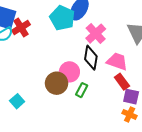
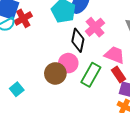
black diamond: (91, 58) -> (78, 40), moved
green rectangle: (82, 90) -> (91, 75), moved, size x1.6

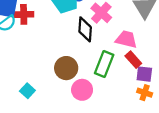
red cross: (23, 18) -> (24, 14), turned 36
pink circle: (68, 63) -> (82, 90), moved

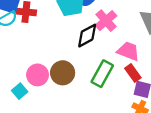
black diamond: (85, 29) -> (87, 36), turned 50
pink circle: (82, 90) -> (38, 75), moved

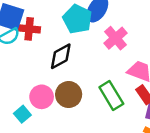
black diamond: (87, 36) -> (61, 56), moved
green rectangle: (102, 74) -> (111, 95), turned -60

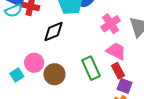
pink cross: (115, 38) -> (111, 24), moved
brown circle: (69, 95) -> (54, 74), moved

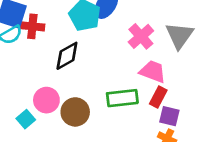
green rectangle: (91, 68) -> (122, 98), turned -65
red rectangle: (118, 71) -> (158, 97), turned 63

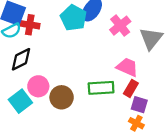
pink cross: (141, 36) -> (120, 26), moved
black diamond: (67, 56) -> (21, 59), moved
cyan square: (26, 119) -> (20, 101), size x1.5

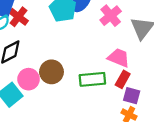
red cross: (30, 25) -> (19, 17), turned 30
brown circle: (62, 97) -> (51, 72), moved

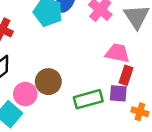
green rectangle: (92, 79) -> (88, 99), moved
purple square: (132, 96) -> (118, 93), moved

